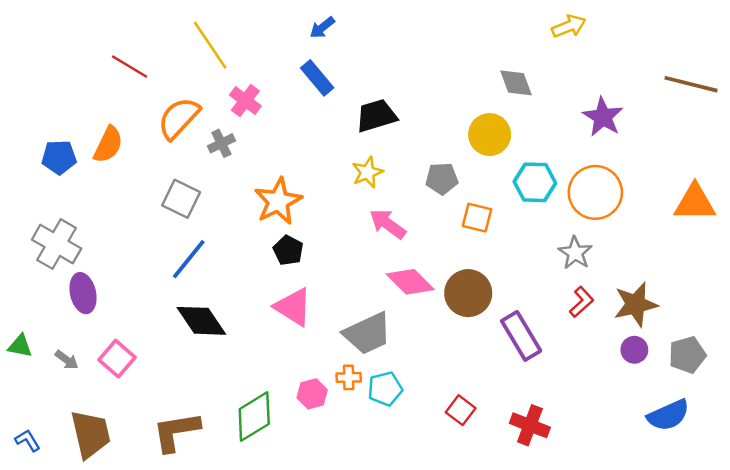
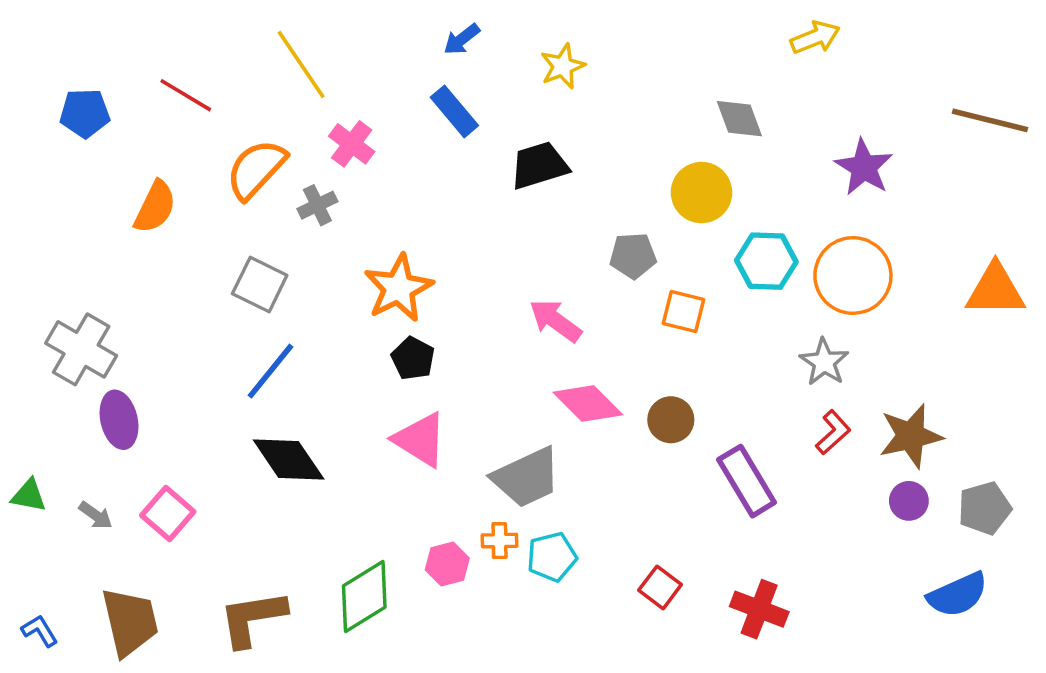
blue pentagon: (59, 157) -> (85, 113), moved
yellow star: (367, 172) -> (563, 66), moved
brown circle: (468, 293) -> (671, 420), size x0.7

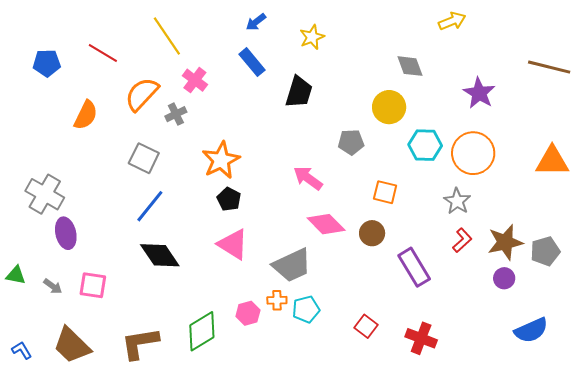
black trapezoid: (539, 165) -> (299, 92), turned 124
orange square: (683, 312) -> (385, 192), moved
gray pentagon: (985, 508) -> (545, 251), moved
pink square: (168, 514) -> (93, 285), turned -32
brown trapezoid: (130, 622) -> (72, 345), turned 147

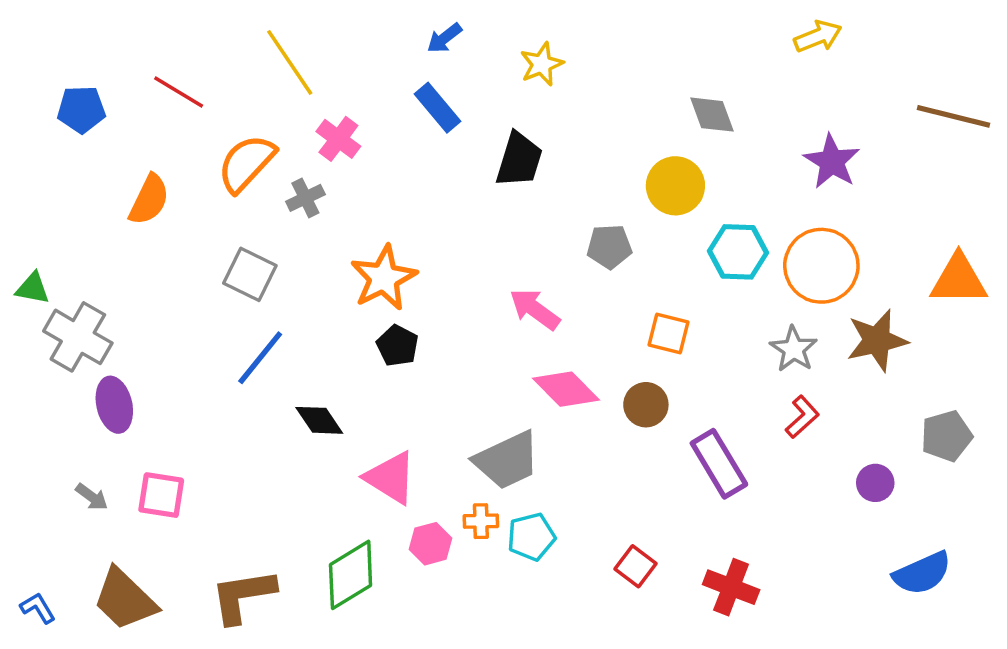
yellow arrow: (452, 21) -> (818, 36), moved
brown star: (505, 242) -> (877, 340), moved
pink triangle: (233, 244) -> (391, 478), moved
black diamond: (160, 255) -> (319, 420), moved, size x0.7
green triangle: (16, 275) -> (33, 288), moved

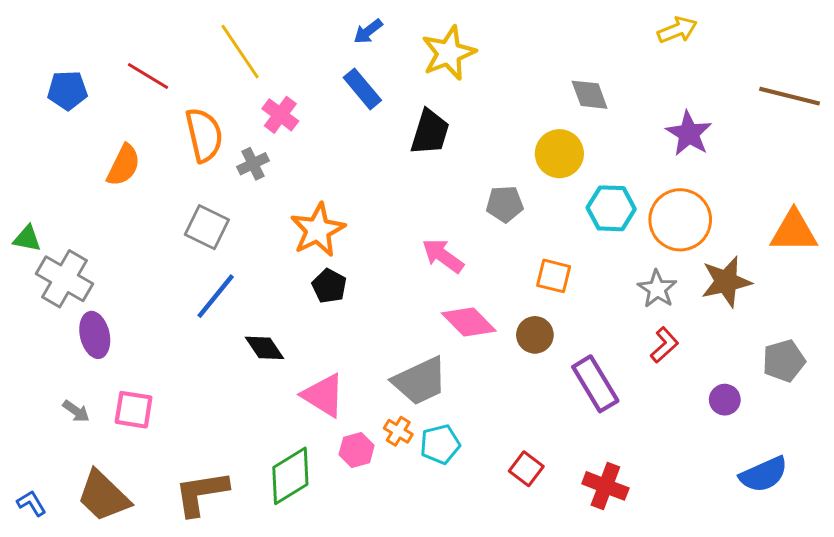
yellow star: (542, 64) -> (449, 53), size x1.5
orange semicircle: (246, 163) -> (204, 135), turned 124
orange cross: (481, 521) -> (398, 431), turned 32

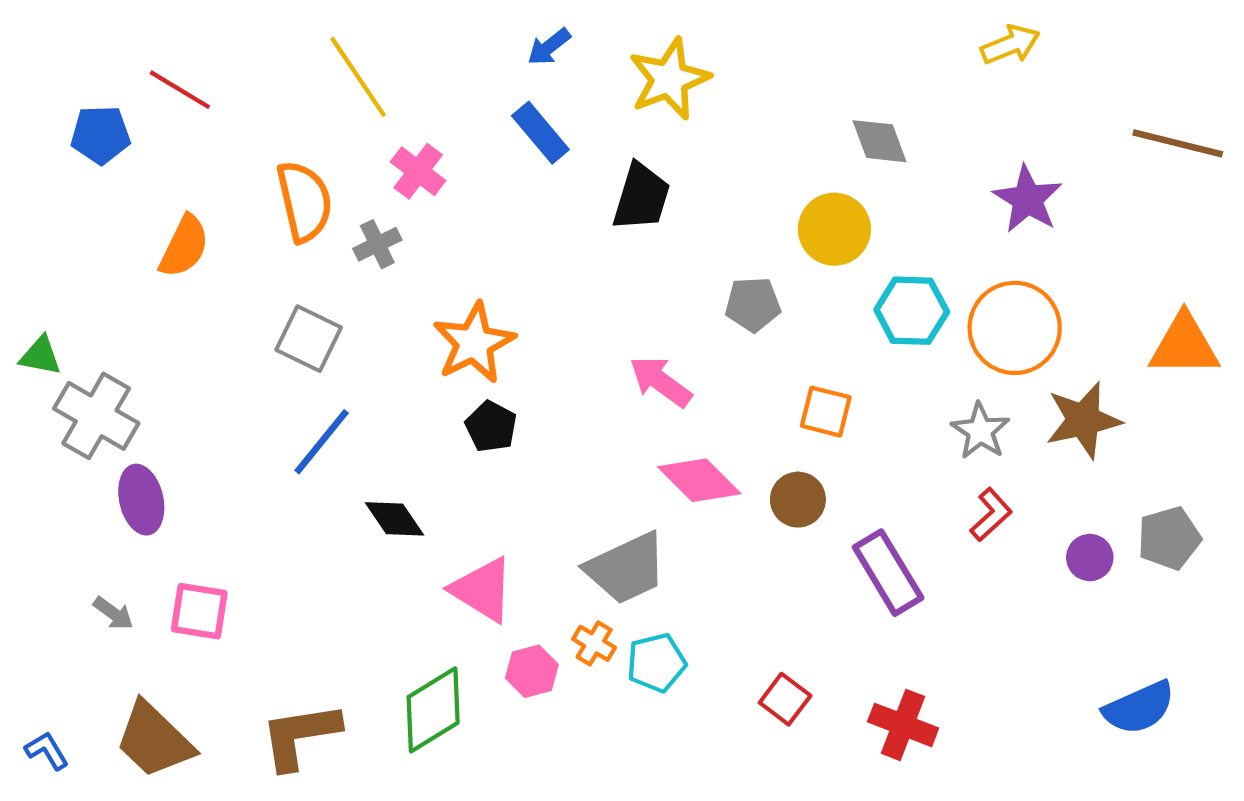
red line: (148, 76) -> (180, 90), moved
purple circle: (725, 400) -> (1090, 558), moved

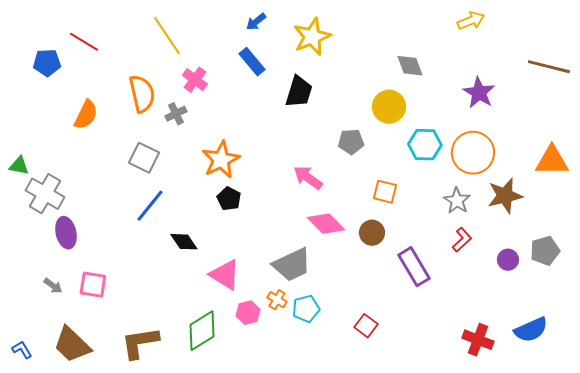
red cross: (903, 725) -> (478, 340), moved

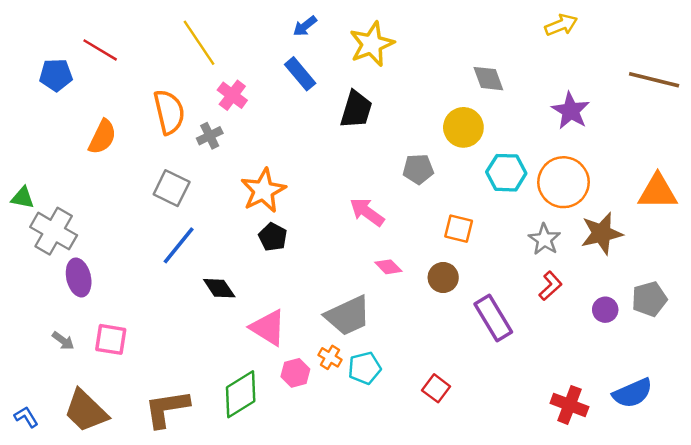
pink diamond: (326, 224) -> (388, 267), size x0.6

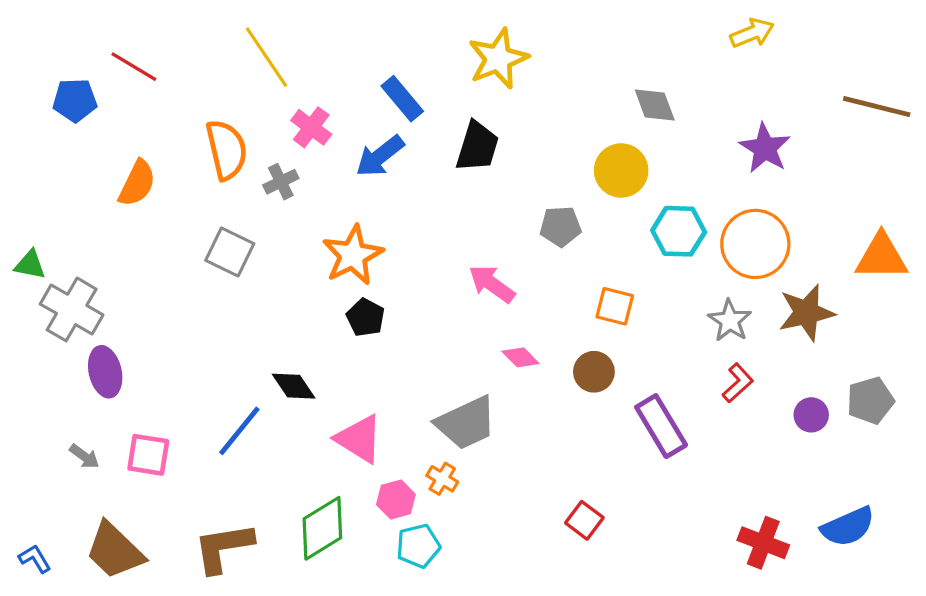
blue arrow: (305, 26) -> (380, 156), moved, size x1.5
blue line: (179, 245) -> (239, 431), moved
cyan pentagon: (365, 368) -> (418, 546), moved

